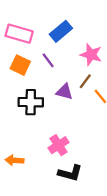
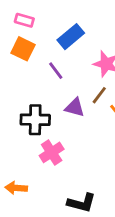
pink rectangle: (19, 34) -> (24, 20), moved, size x0.6
orange square: (20, 65) -> (23, 49), moved
pink cross: (59, 145) -> (52, 152), moved

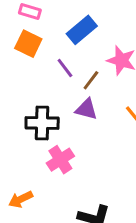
brown line: (99, 95) -> (91, 80), moved
orange arrow: (16, 188) -> (21, 199), turned -30

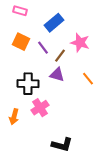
orange square: (28, 44) -> (21, 42), moved
orange arrow: (21, 199) -> (14, 117), moved, turned -49

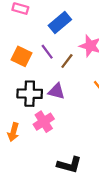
orange square: (21, 42) -> (21, 56), moved
purple triangle: (57, 75) -> (56, 91), moved

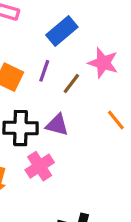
purple line: (47, 52) -> (44, 71), turned 56

